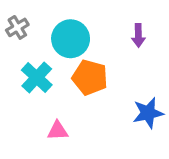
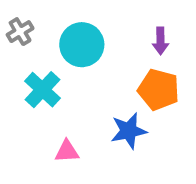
orange pentagon: (90, 77) -> (159, 90), moved
blue star: (148, 113) -> (129, 131), moved

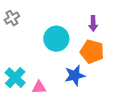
cyan circle: (82, 45) -> (56, 39), moved
cyan cross: (42, 90) -> (15, 78), moved

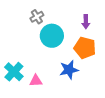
gray cross: (12, 18) -> (37, 17), moved

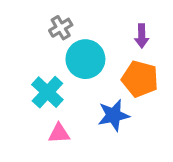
cyan cross: (14, 72) -> (47, 92), moved

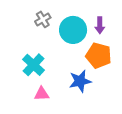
cyan circle: (85, 59) -> (73, 30), moved

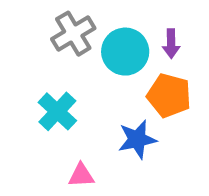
gray cross: (43, 19) -> (73, 34), size x1.5
pink triangle: (42, 94) -> (81, 175), moved

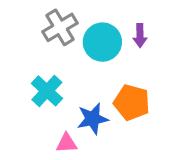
orange pentagon: (169, 95) -> (132, 102), moved
blue star: (137, 139) -> (93, 119), moved

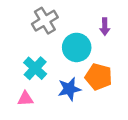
cyan circle: (102, 42) -> (77, 47), moved
pink triangle: (67, 143) -> (25, 99), moved

